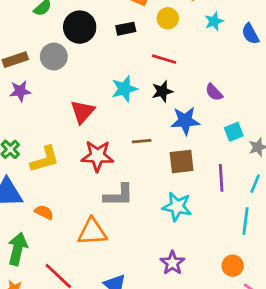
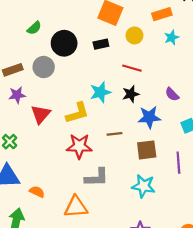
red triangle: (82, 112) -> (41, 114), moved
yellow L-shape: (45, 159) -> (77, 113), moved

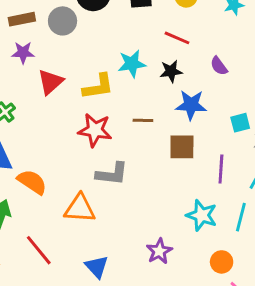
purple semicircle: (172, 94) -> (219, 66), moved
cyan star: (143, 186) -> (202, 215), moved
orange semicircle: (37, 192) -> (32, 182), size x1.5

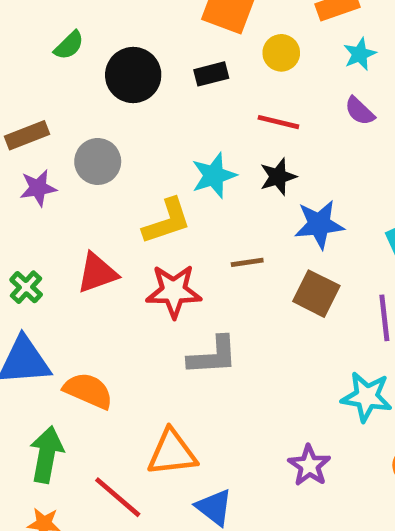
gray circle: (63, 21) -> (98, 161), moved
purple semicircle: (219, 66) -> (360, 111), moved
red triangle: (50, 82) -> (97, 273), moved, turned 32
brown square: (182, 147) -> (316, 294), turned 36
orange triangle: (80, 208) -> (172, 453), moved

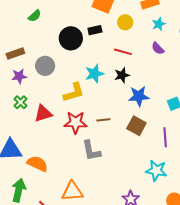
black circle: (133, 75) -> (71, 38), moved
brown line: (247, 262) -> (103, 120), moved
green cross: (26, 287) -> (21, 102), moved
gray L-shape: (213, 356) -> (91, 151), turned 80

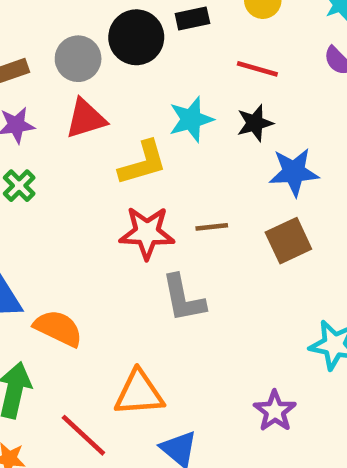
gray circle: (45, 66) -> (78, 59), moved
red triangle: (43, 113) -> (86, 119), moved
brown square: (136, 126) -> (288, 241), turned 36

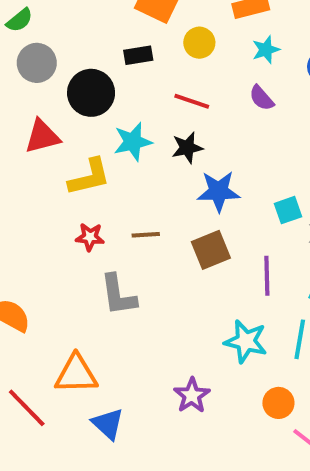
black circle: (136, 37) -> (91, 93), moved
gray circle: (78, 59) -> (37, 63), moved
red star: (147, 233) -> (90, 237), size x0.6

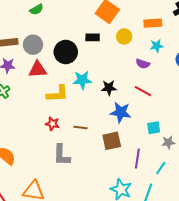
gray circle: (37, 63) -> (33, 45), moved
purple semicircle: (262, 98) -> (143, 64), moved, turned -40
red line: (192, 101) -> (143, 91), moved

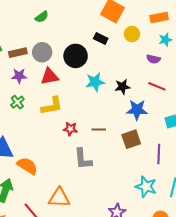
black rectangle: (93, 37) -> (101, 38), turned 32
yellow L-shape: (58, 94) -> (52, 106), moved

